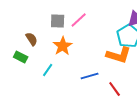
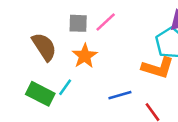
brown semicircle: (32, 39) -> (44, 47), size x1.6
green rectangle: (21, 57) -> (40, 94), moved, size x1.5

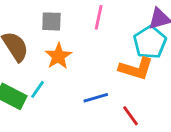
pink line: (106, 22) -> (99, 17), moved, turned -35

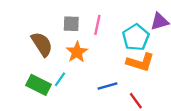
pink line: (99, 17) -> (97, 25), moved
cyan pentagon: (150, 42) -> (136, 37), moved

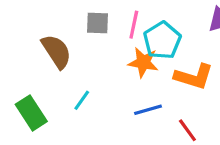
cyan pentagon: (136, 37) -> (162, 40), moved
orange star: (77, 52) -> (143, 62), moved, turned -30
green rectangle: (38, 85) -> (31, 113), moved, turned 30

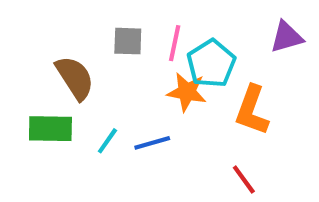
orange L-shape: (194, 77) -> (252, 110), turned 93
blue line: (148, 110) -> (152, 143), moved
green rectangle: (31, 113) -> (50, 129), moved, turned -56

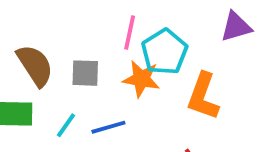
gray square: (128, 41) -> (85, 73), moved

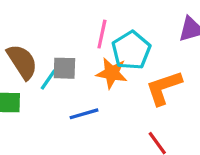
orange L-shape: (203, 96) -> (164, 88), turned 51
cyan line: (66, 125) -> (48, 80), moved

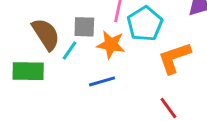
gray square: (64, 68) -> (84, 27), moved
orange star: (112, 73) -> (111, 45), moved

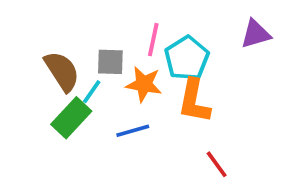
orange L-shape: (174, 58) -> (194, 101), moved, turned -60
green rectangle: (28, 71) -> (71, 118), moved, turned -48

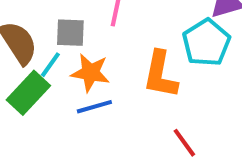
cyan pentagon: (187, 58) -> (206, 43), moved
orange star: (144, 84) -> (90, 73), moved

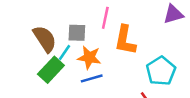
cyan pentagon: (206, 43) -> (161, 71), moved
orange L-shape: (160, 75) -> (125, 40), moved

